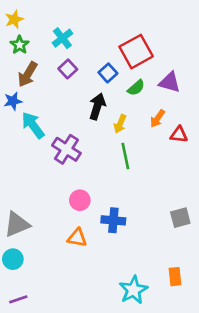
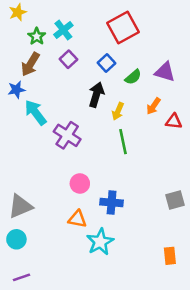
green star: (20, 45) -> (37, 36), moved
red square: (136, 52) -> (123, 27), moved
cyan star: (133, 290) -> (100, 242), moved

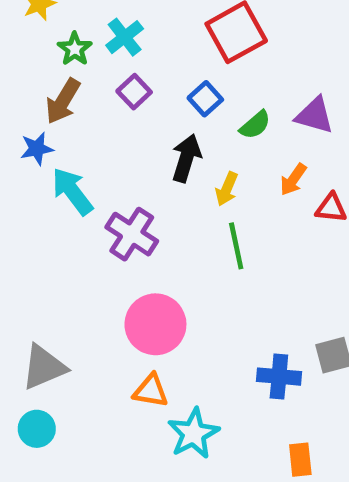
pink circle: (80, 183) -> (155, 324), size x1.6
blue cross: (112, 203) -> (279, 377), moved
orange rectangle: (170, 256) -> (300, 460), moved

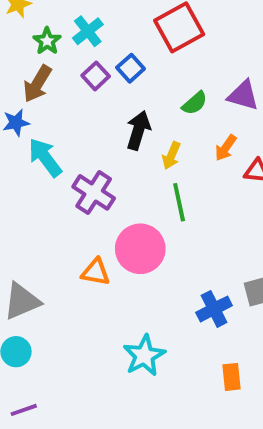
blue square: (205, 99) -> (131, 68), moved
pink circle: (155, 324) -> (140, 249), moved
blue cross: (279, 377) -> (214, 309), turned -32
orange triangle: (151, 391) -> (96, 272), moved

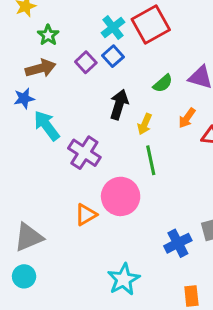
cyan cross: (88, 31) -> (113, 28), moved
brown arrow: (37, 84) -> (41, 68), turned -136
orange triangle: (96, 272) -> (86, 215), turned -40

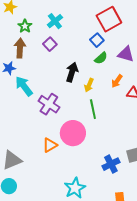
red square: (151, 25) -> (109, 19), moved
cyan cross: (113, 28) -> (55, 21), moved
blue square: (113, 56) -> (97, 40), moved
brown arrow: (41, 68) -> (20, 48), turned -72

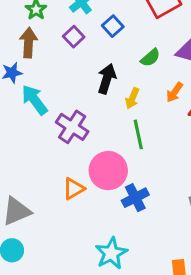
blue square: (97, 40) -> (113, 26), moved
blue cross: (111, 164) -> (135, 198), moved

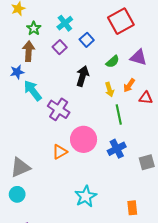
yellow arrow: (132, 98) -> (109, 90), moved, turned -40
green line: (138, 134) -> (119, 114), moved
blue cross: (135, 198) -> (117, 149), moved

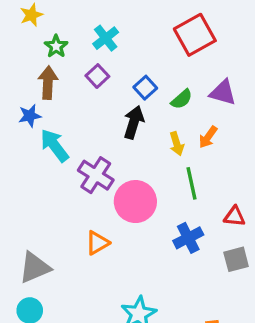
blue square: (87, 40) -> (145, 88), moved
red triangle: (146, 98) -> (234, 216), moved
pink circle: (84, 139) -> (135, 202), moved

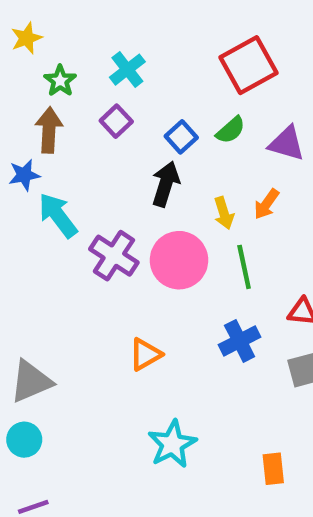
green semicircle: (182, 99) -> (231, 130), moved
pink circle: (135, 202) -> (179, 260), moved
orange triangle: (97, 243) -> (145, 354), moved

